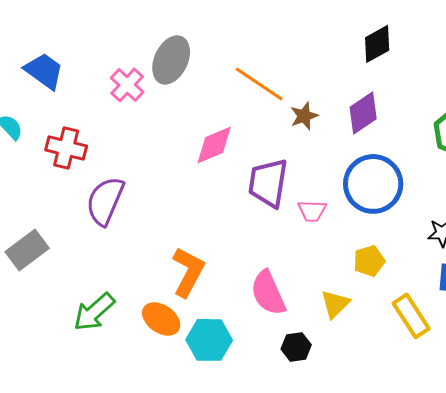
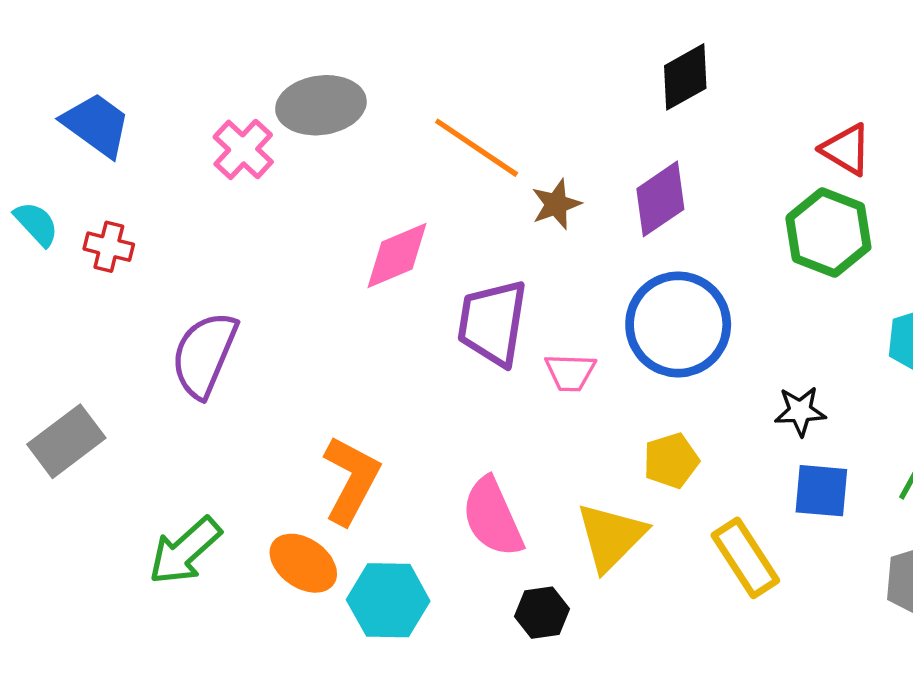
gray ellipse: (171, 60) -> (321, 105), turned 57
red cross: (66, 148) -> (109, 247), moved, size x0.7
yellow triangle: (335, 304) -> (611, 537), size x1.4

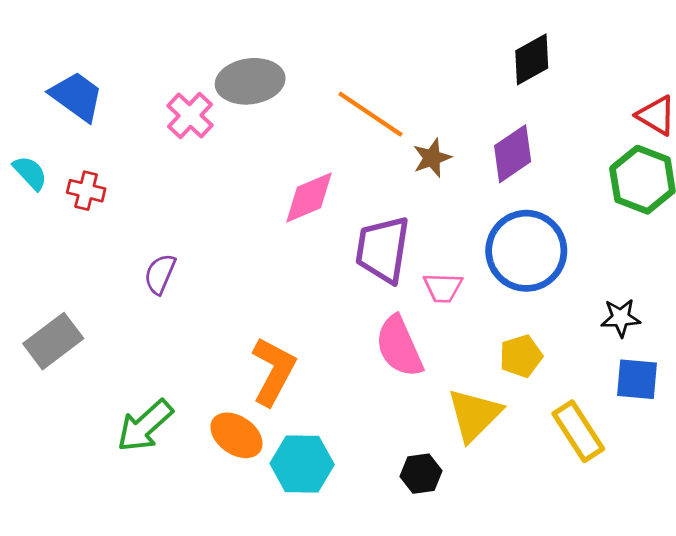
purple semicircle: (204, 355) -> (160, 274), size x0.6
pink semicircle: (492, 517) -> (399, 346), moved

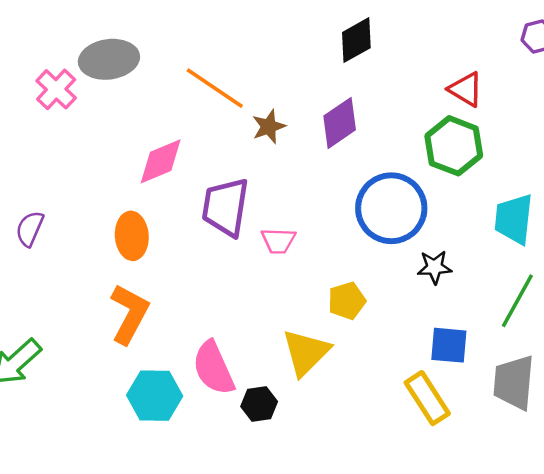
blue circle: (526, 251) -> (391, 208), moved
pink semicircle: (399, 346) -> (213, 368), moved
blue square: (637, 379) -> (449, 345), moved
yellow rectangle: (578, 431) -> (427, 398), moved
orange ellipse: (236, 435) -> (132, 236), moved, turned 51

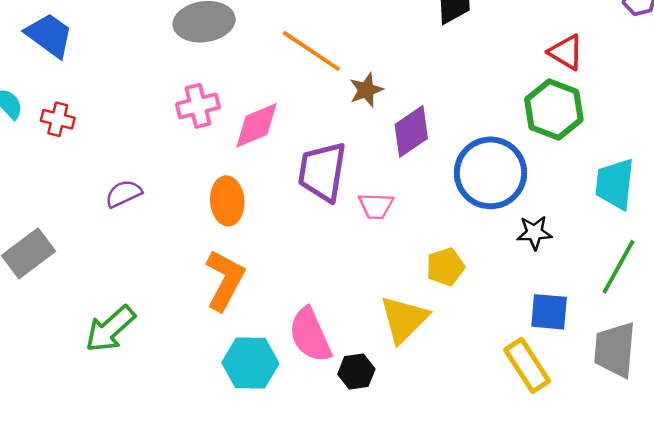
pink cross: (56, 89) -> (198, 106), moved, turned 33
purple diamond: (340, 123) -> (411, 131), moved
purple semicircle: (30, 229) -> (124, 194), turned 42

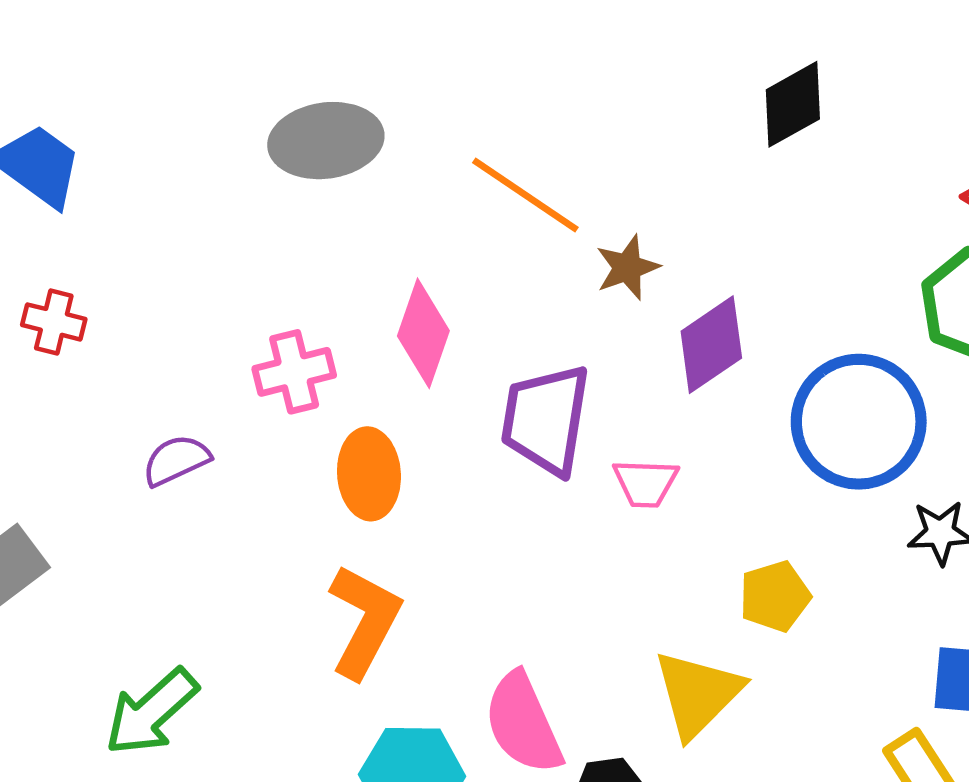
pink cross: (198, 106) -> (294, 372), moved
pink diamond: (256, 125) -> (423, 333), turned -48

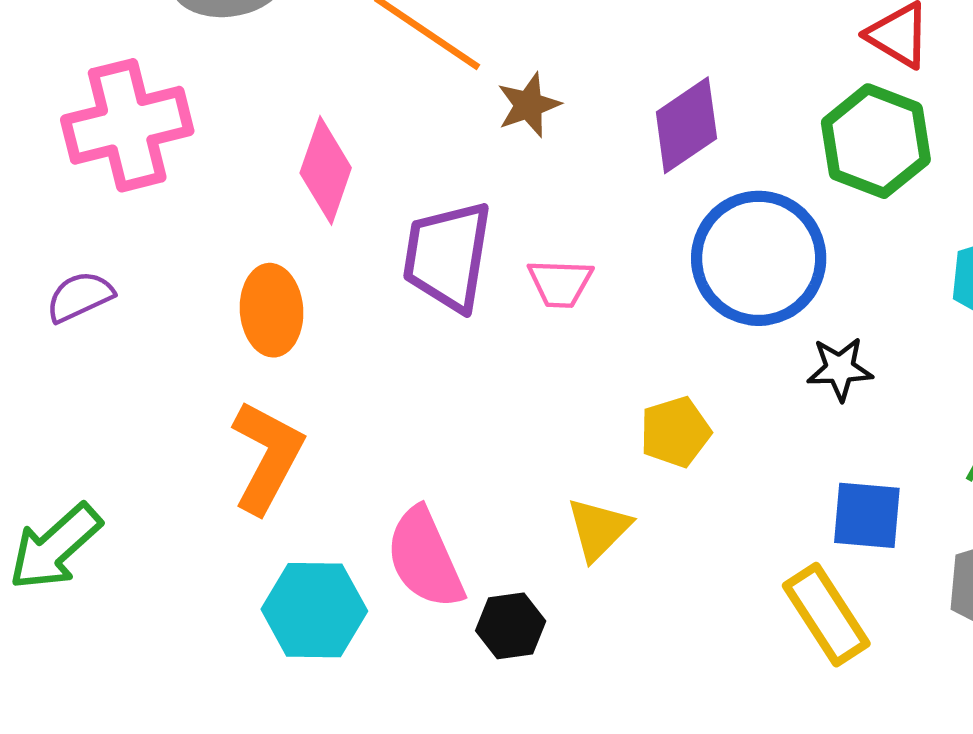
purple diamond: (711, 345) -> (686, 125), moved
pink cross: (294, 372) -> (127, 125), moved, size x1.6
pink trapezoid: (646, 483) -> (560, 283), moved
yellow triangle: (698, 694) -> (599, 529), size x0.7

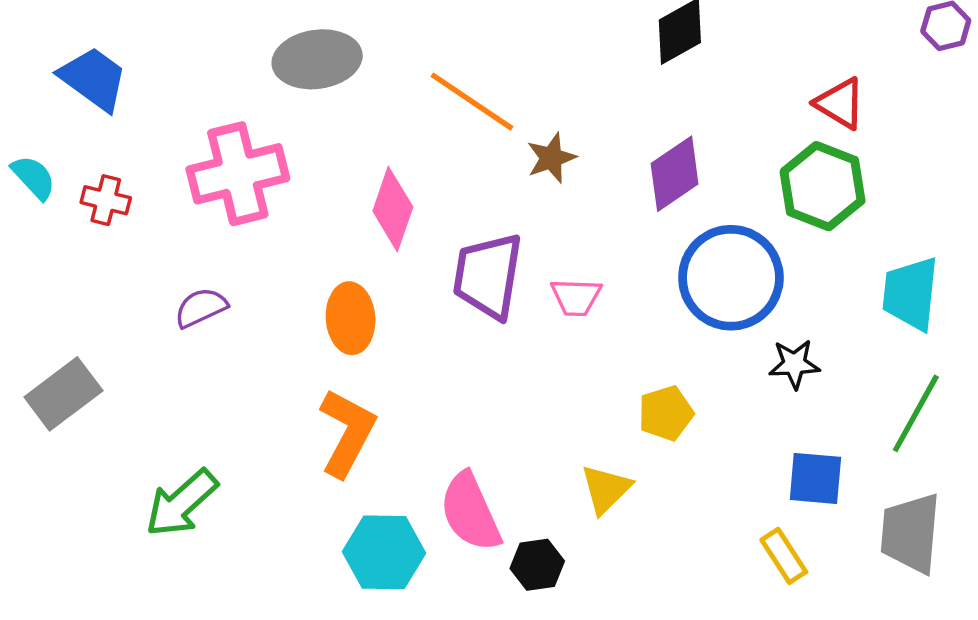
yellow rectangle: (826, 615) -> (784, 556), size x0.7

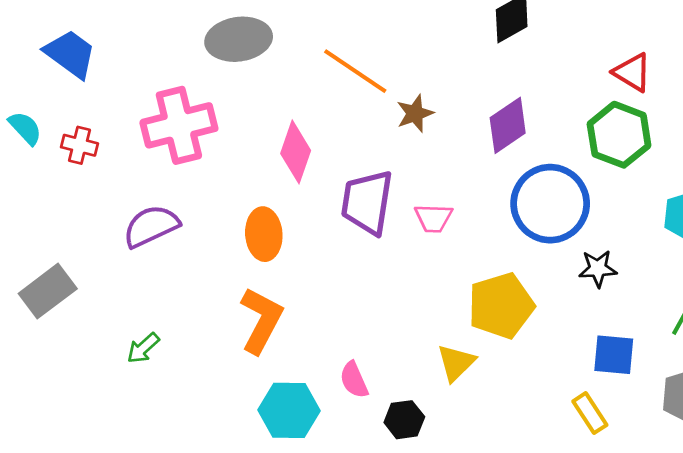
purple semicircle: (201, 308) -> (151, 226), size x1.4
yellow pentagon: (666, 413) -> (501, 306), size x1.6
green arrow: (181, 503) -> (143, 348), moved, size x0.6
pink semicircle: (470, 512) -> (354, 380), size x0.6

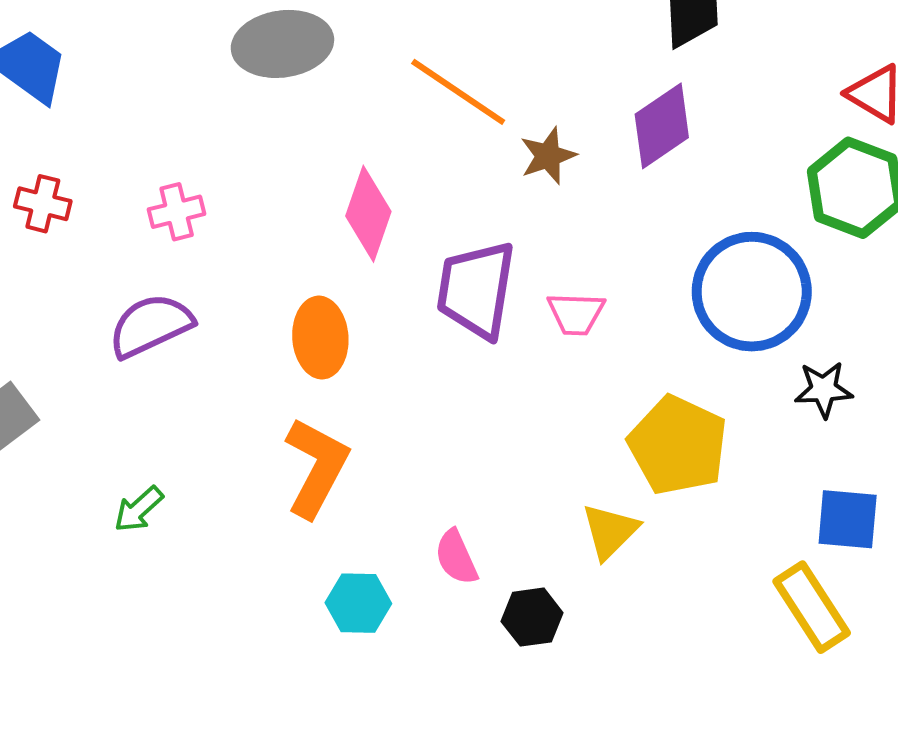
pink cross: (179, 125) -> (177, 212), moved, size x0.5
purple diamond: (508, 125) -> (662, 126), moved
yellow pentagon: (501, 306) -> (678, 445), turned -30
cyan hexagon: (289, 410) -> (358, 603), size x0.7
yellow rectangle: (590, 413) -> (812, 607), size x1.4

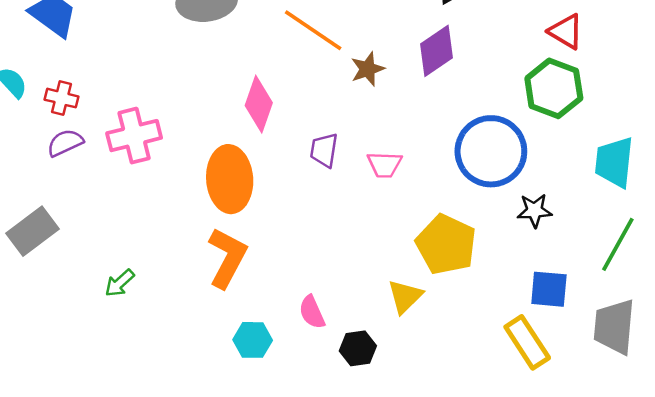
pink cross: (177, 212) -> (134, 136), moved, size x1.6
purple trapezoid: (476, 290) -> (324, 150), size x0.6
purple semicircle: (151, 326) -> (65, 143), moved, size x0.7
orange ellipse: (320, 338) -> (230, 179), size x1.4

